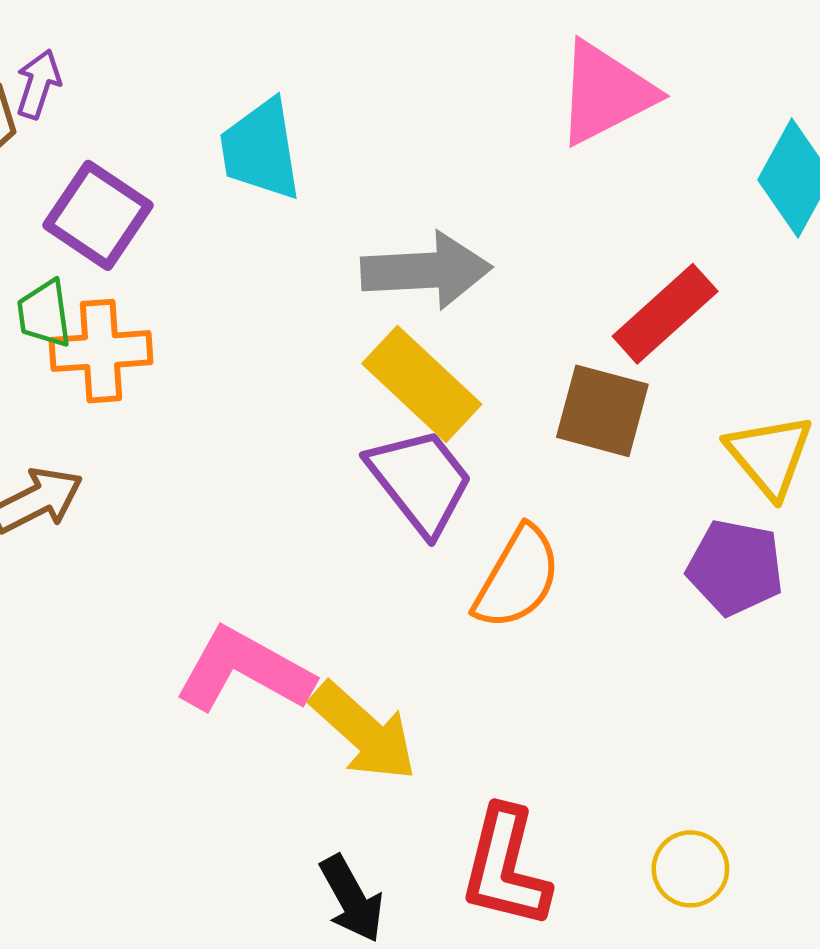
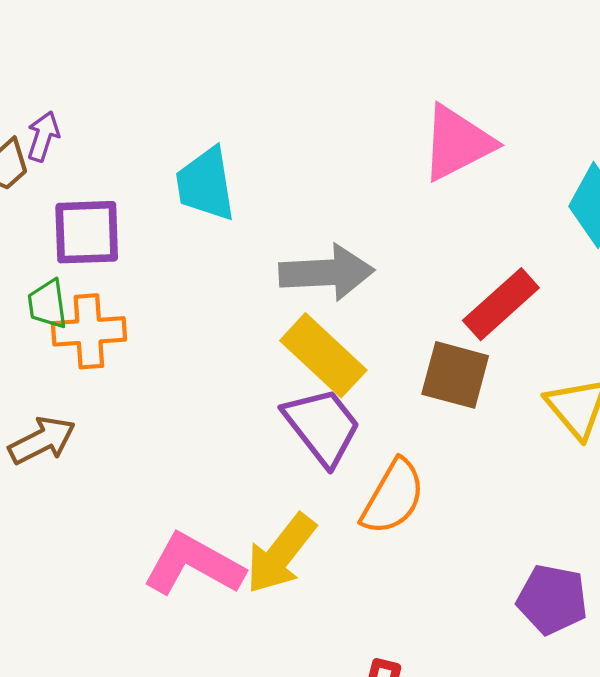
purple square: (98, 215) -> (87, 232), turned -36
purple pentagon: (735, 567) -> (552, 600), moved
yellow arrow: (364, 732) -> (281, 554), moved, turned 86

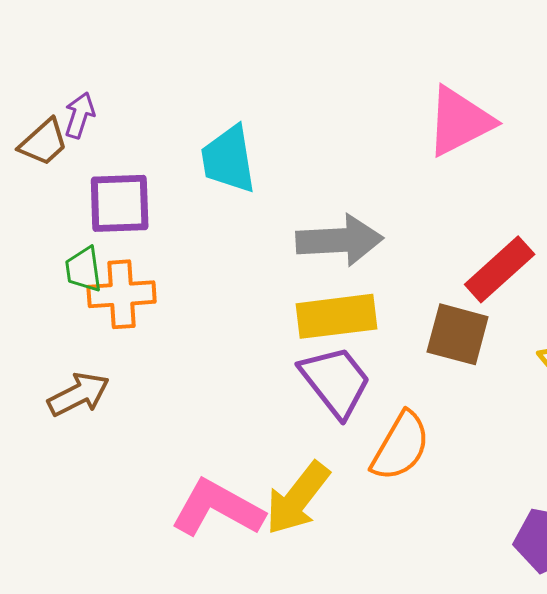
yellow rectangle: (323, 355) -> (337, 316), turned -50

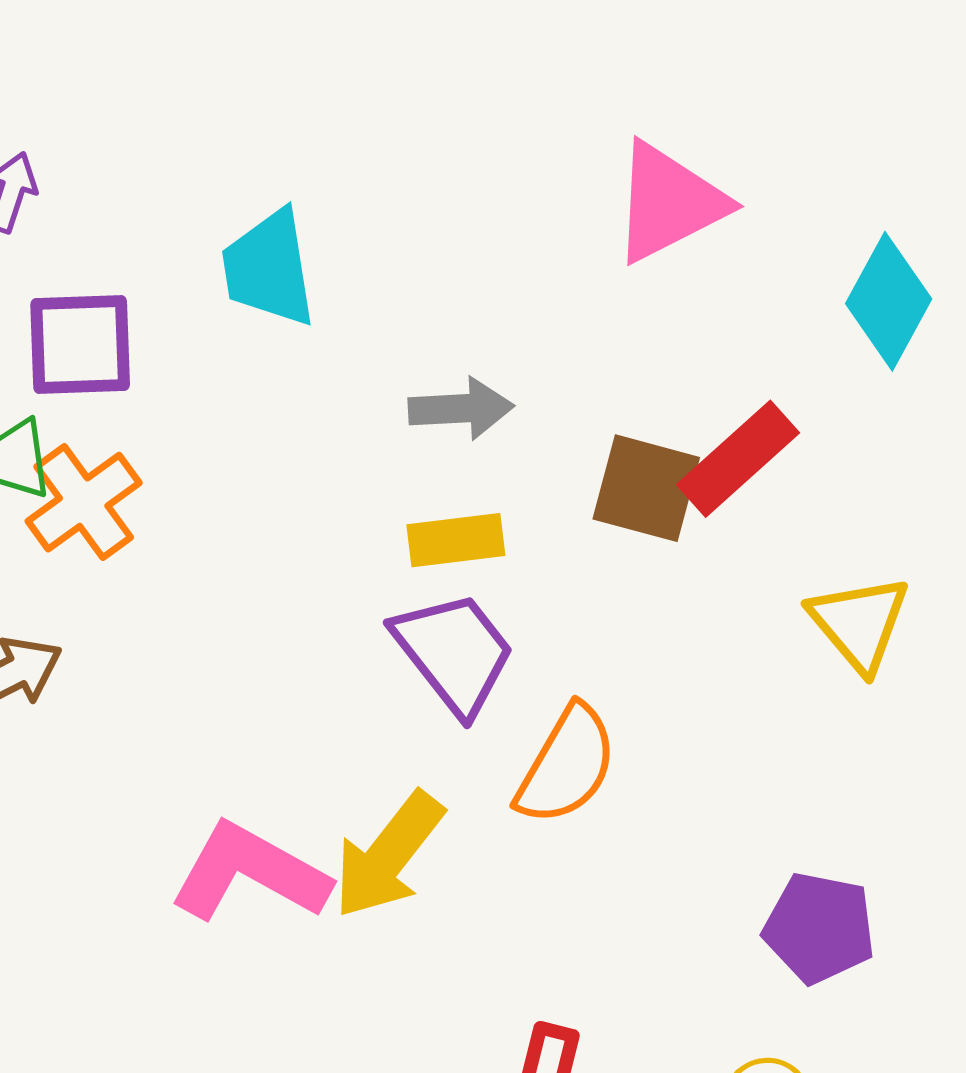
gray arrow: (340, 240) -> (461, 409), size x0.7
orange cross: (122, 294) -> (84, 502), turned -32
yellow rectangle: (337, 316) -> (456, 540), size x0.7
brown square: (458, 334) -> (646, 488), moved

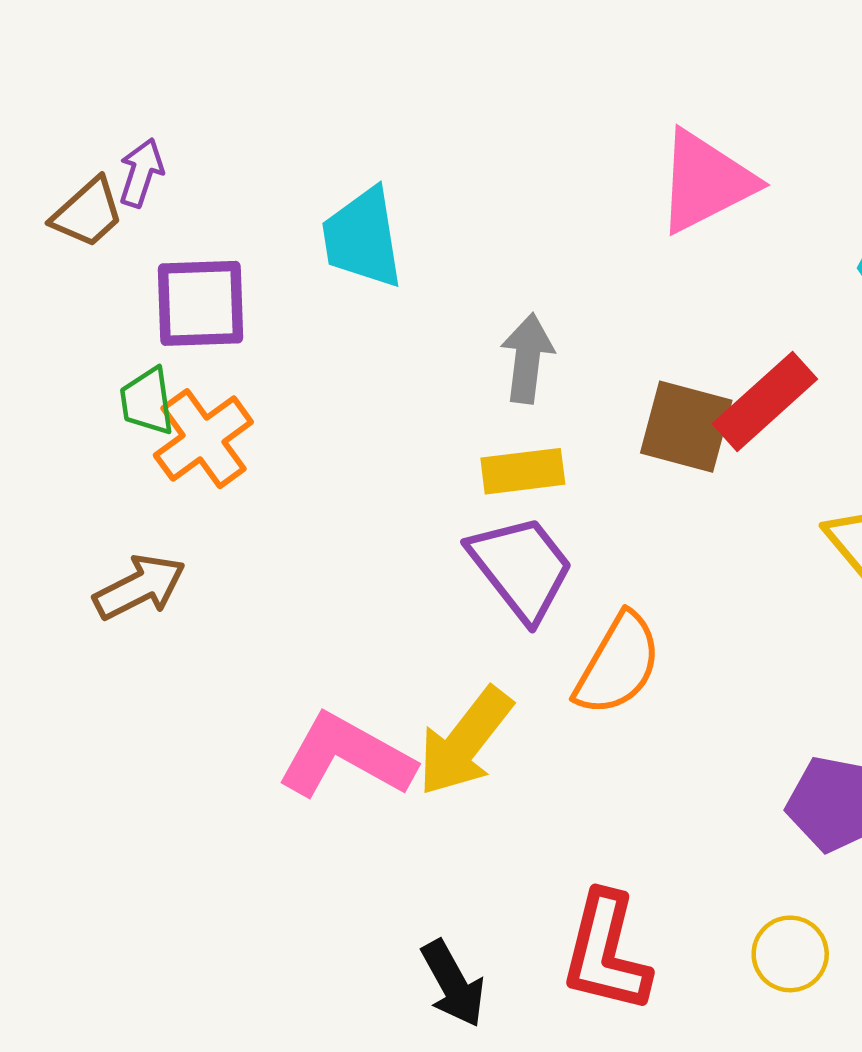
gray arrow: (461, 409) -> (527, 358), turned -80

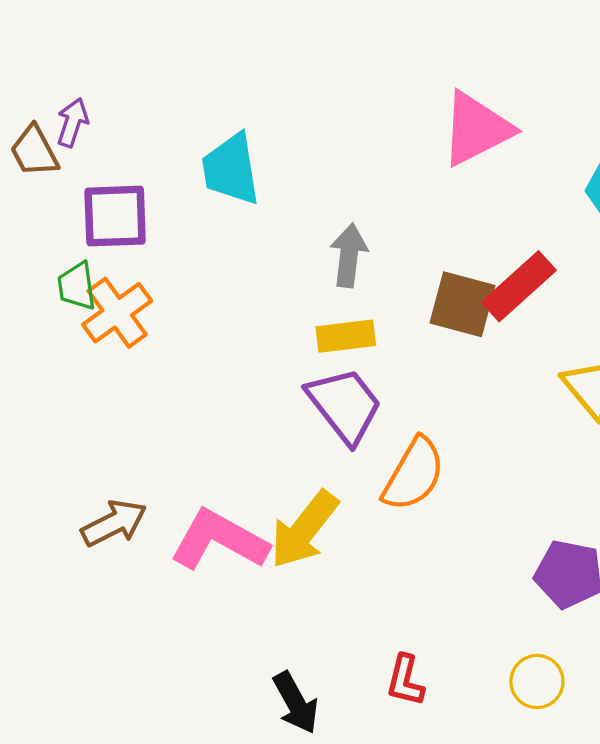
brown trapezoid: (88, 213) -> (34, 151), turned 104
brown arrow: (140, 587) -> (114, 523), moved
red L-shape: (606, 952) -> (405, 680), size x0.6

